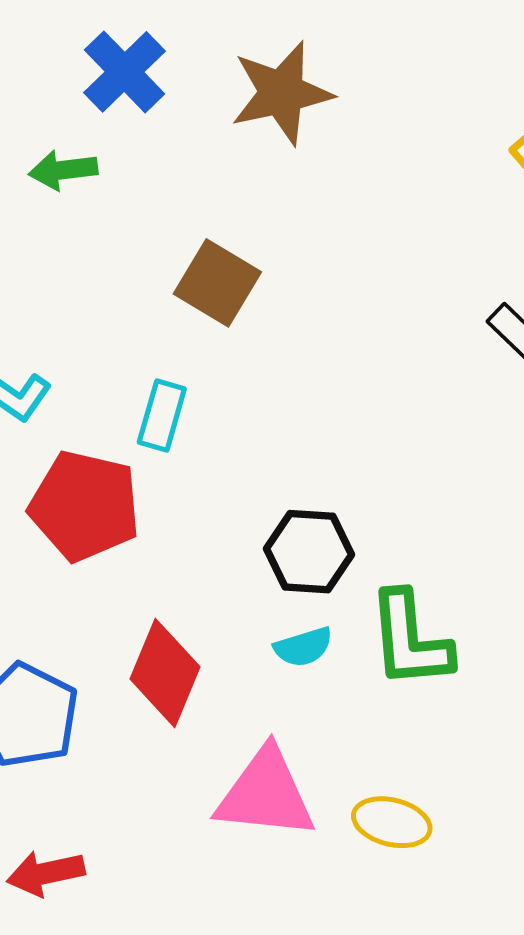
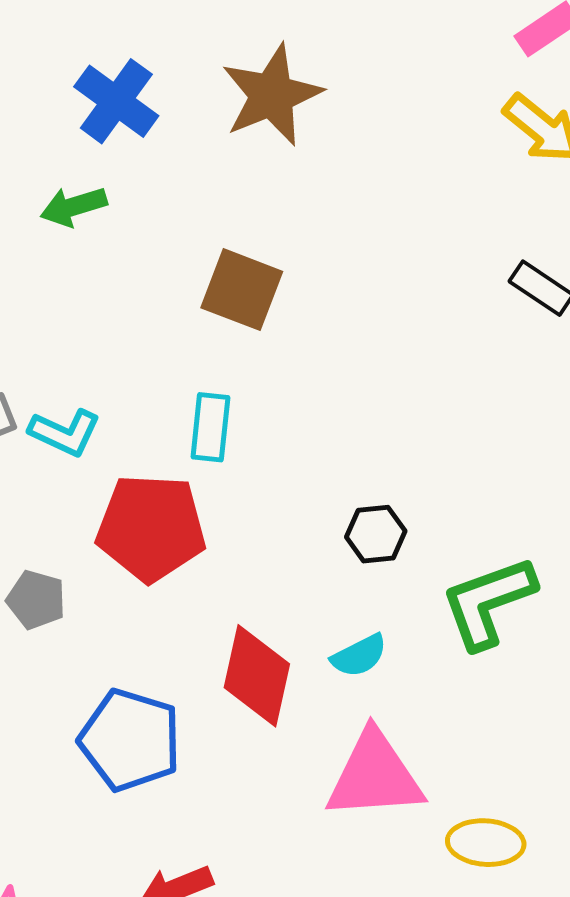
black hexagon: (309, 552) -> (376, 534), size x0.7
green L-shape: (410, 640) -> (488, 602), turned 85
cyan semicircle: (303, 647) -> (359, 656), moved
yellow ellipse: (392, 822) -> (486, 843), moved

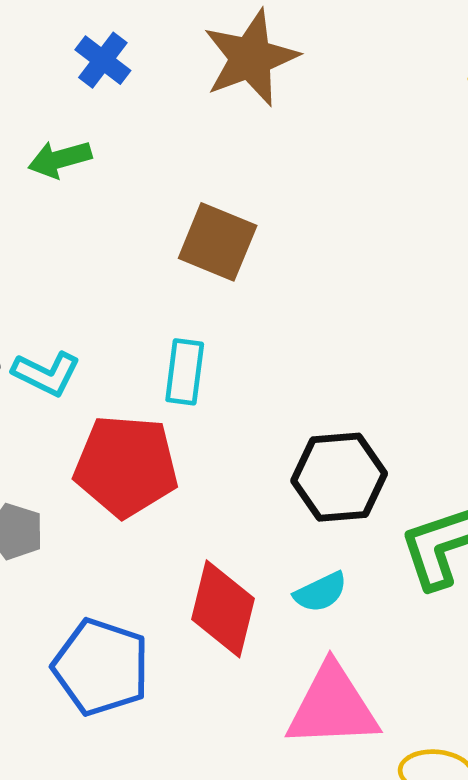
blue cross: (116, 101) -> (103, 60), size x0.7
black hexagon: (376, 534) -> (339, 477), size x1.6

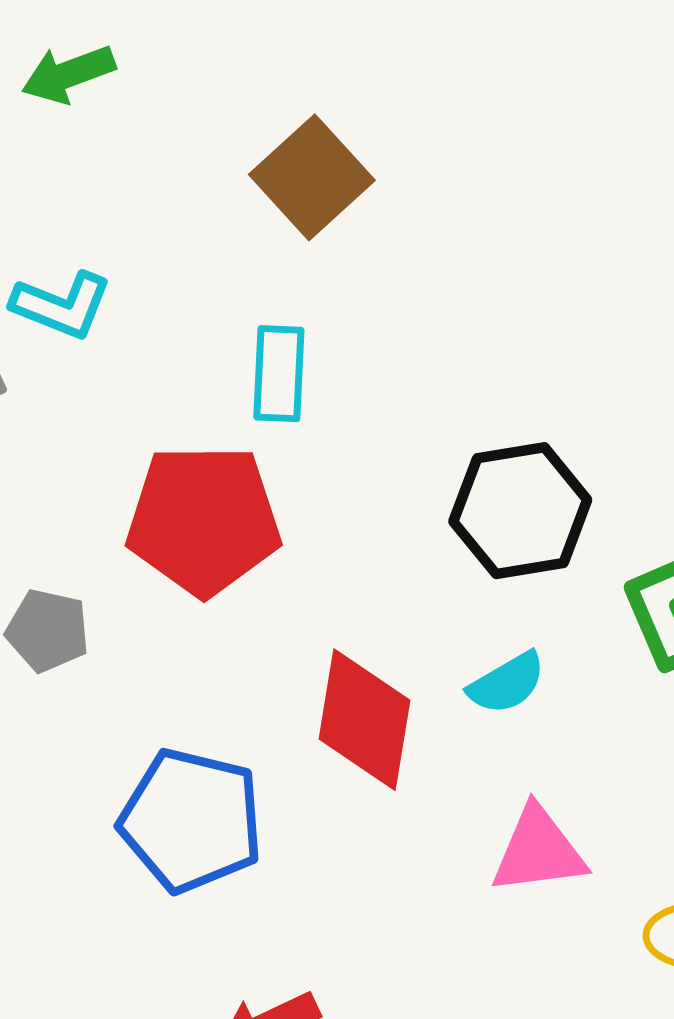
brown square: (218, 242) -> (312, 177), turned 30
cyan L-shape: (46, 374) -> (62, 305), moved
pink triangle: (332, 706) -> (538, 851), size x0.7

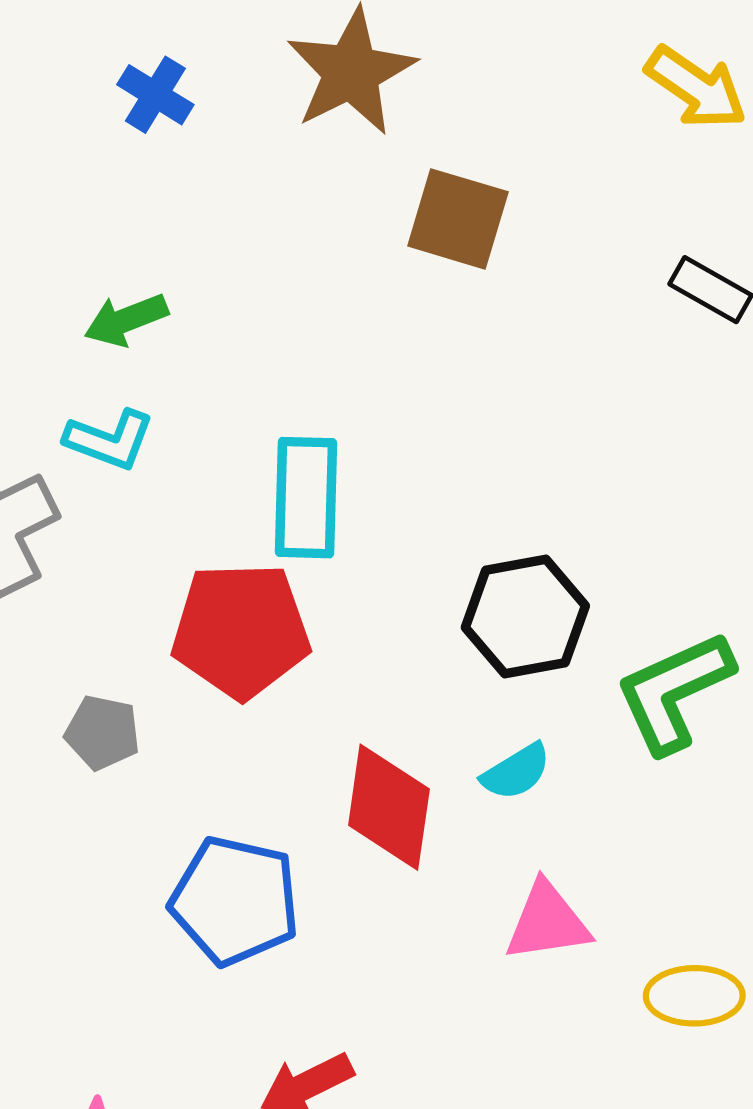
green arrow: (68, 74) -> (126, 320), moved
brown square: (312, 177) -> (458, 219), moved, turned -30
cyan rectangle: (279, 374) -> (306, 498), size x1.4

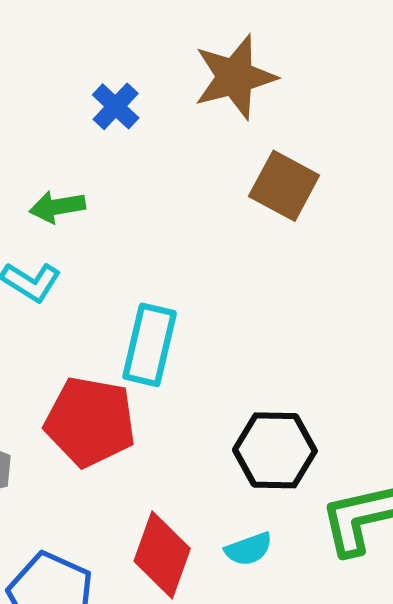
blue cross: (155, 95) -> (116, 106), moved

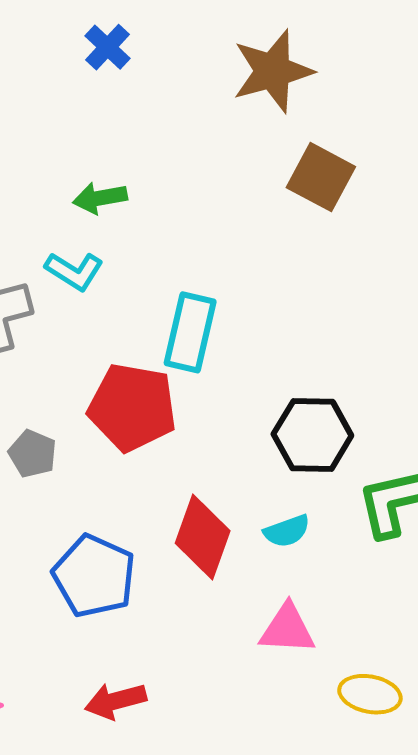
blue cross: (116, 106) -> (107, 47), moved

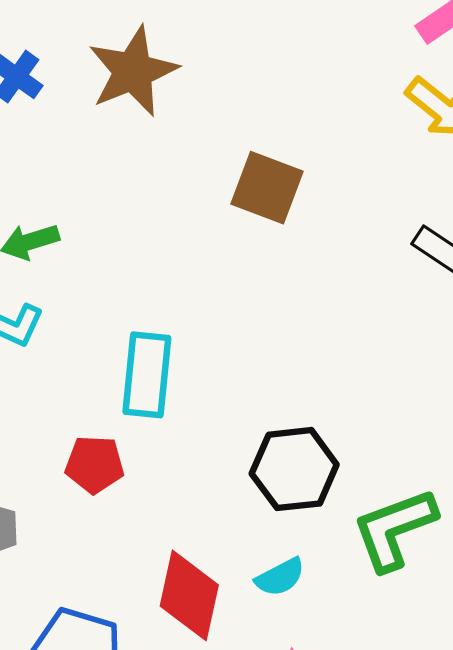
brown star: (273, 71) -> (133, 71), moved
red pentagon: (132, 407) -> (95, 464), size x0.6

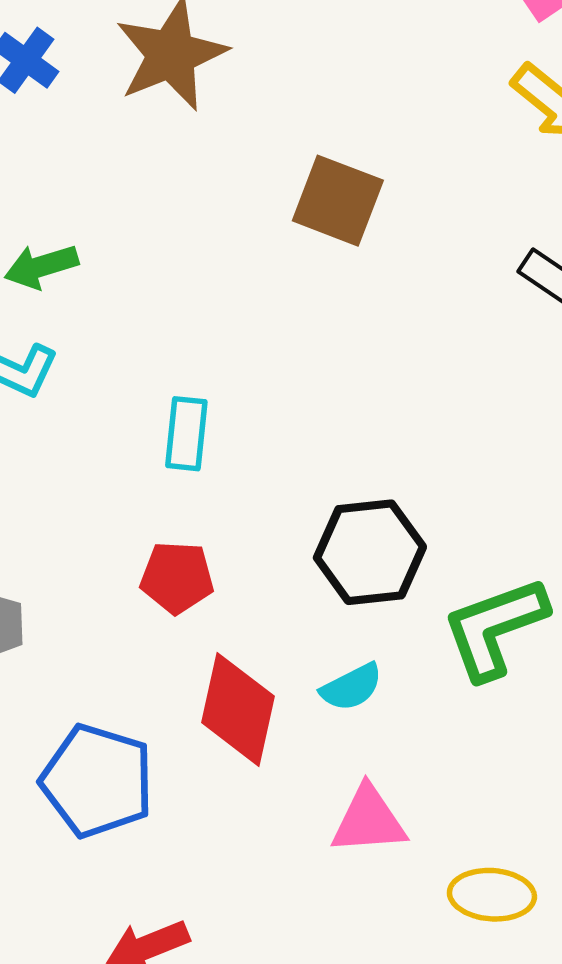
cyan rectangle: (147, 375) -> (186, 434), size x0.7
red pentagon: (95, 464) -> (177, 577), moved

